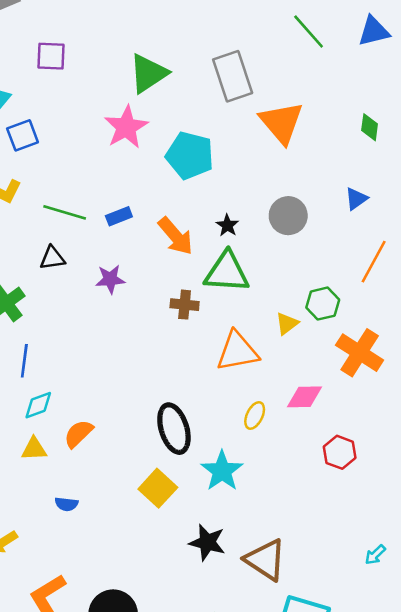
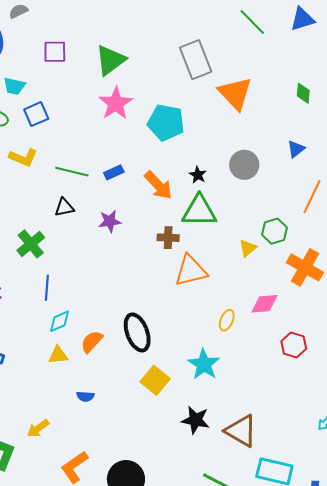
green triangle: (148, 73) -> (111, 60), moved
orange triangle: (237, 351) -> (191, 271), moved
black ellipse: (174, 429) -> (137, 332), moved

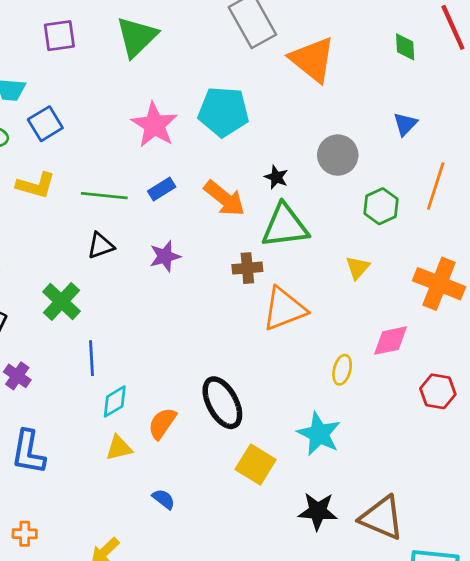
pink star: (116, 103) -> (154, 125), moved
green hexagon: (274, 231) -> (381, 206), moved
blue semicircle: (85, 396) -> (164, 499), turned -138

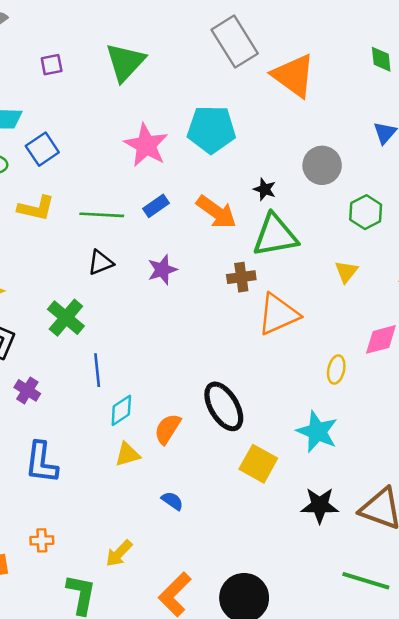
purple square: (59, 36) -> (52, 65), size x0.7

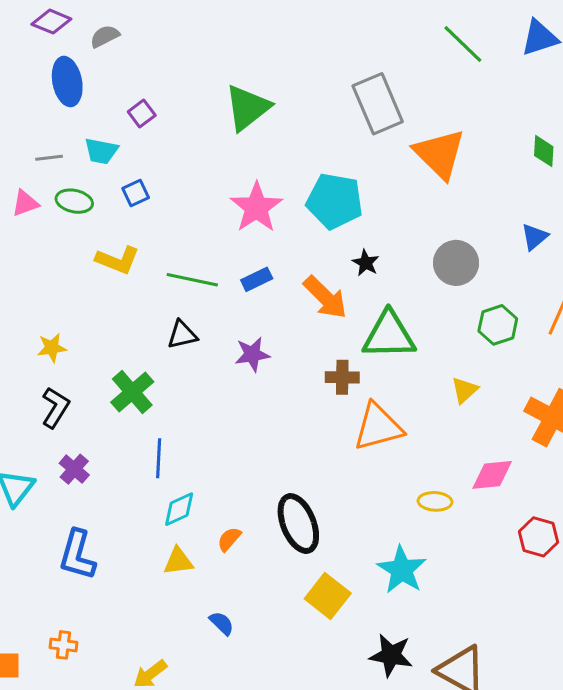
purple square: (52, 65) -> (142, 113), moved, turned -35
blue square: (42, 149) -> (136, 193), size x0.7
black star: (265, 189) -> (366, 263), moved
yellow ellipse: (336, 370) -> (435, 501), turned 72
orange semicircle: (168, 429) -> (229, 539), size x0.7

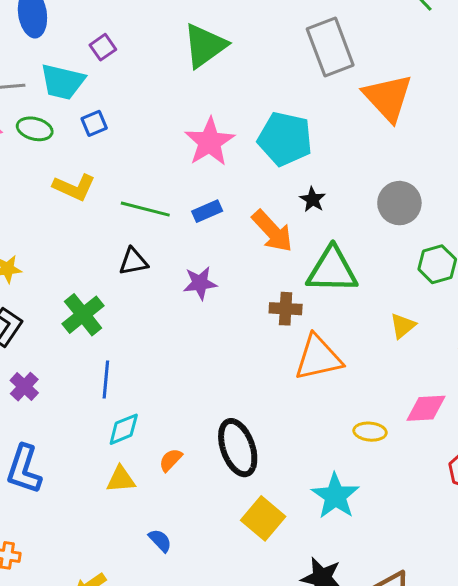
cyan trapezoid: (101, 151) -> (63, 82), size x1.4

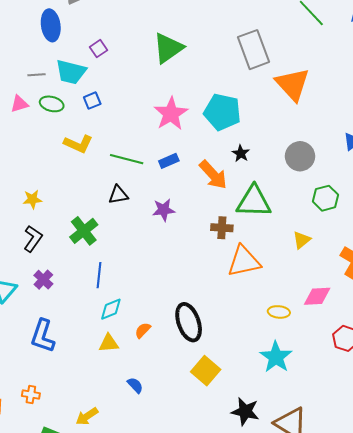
cyan star: (335, 496) -> (276, 357), moved

